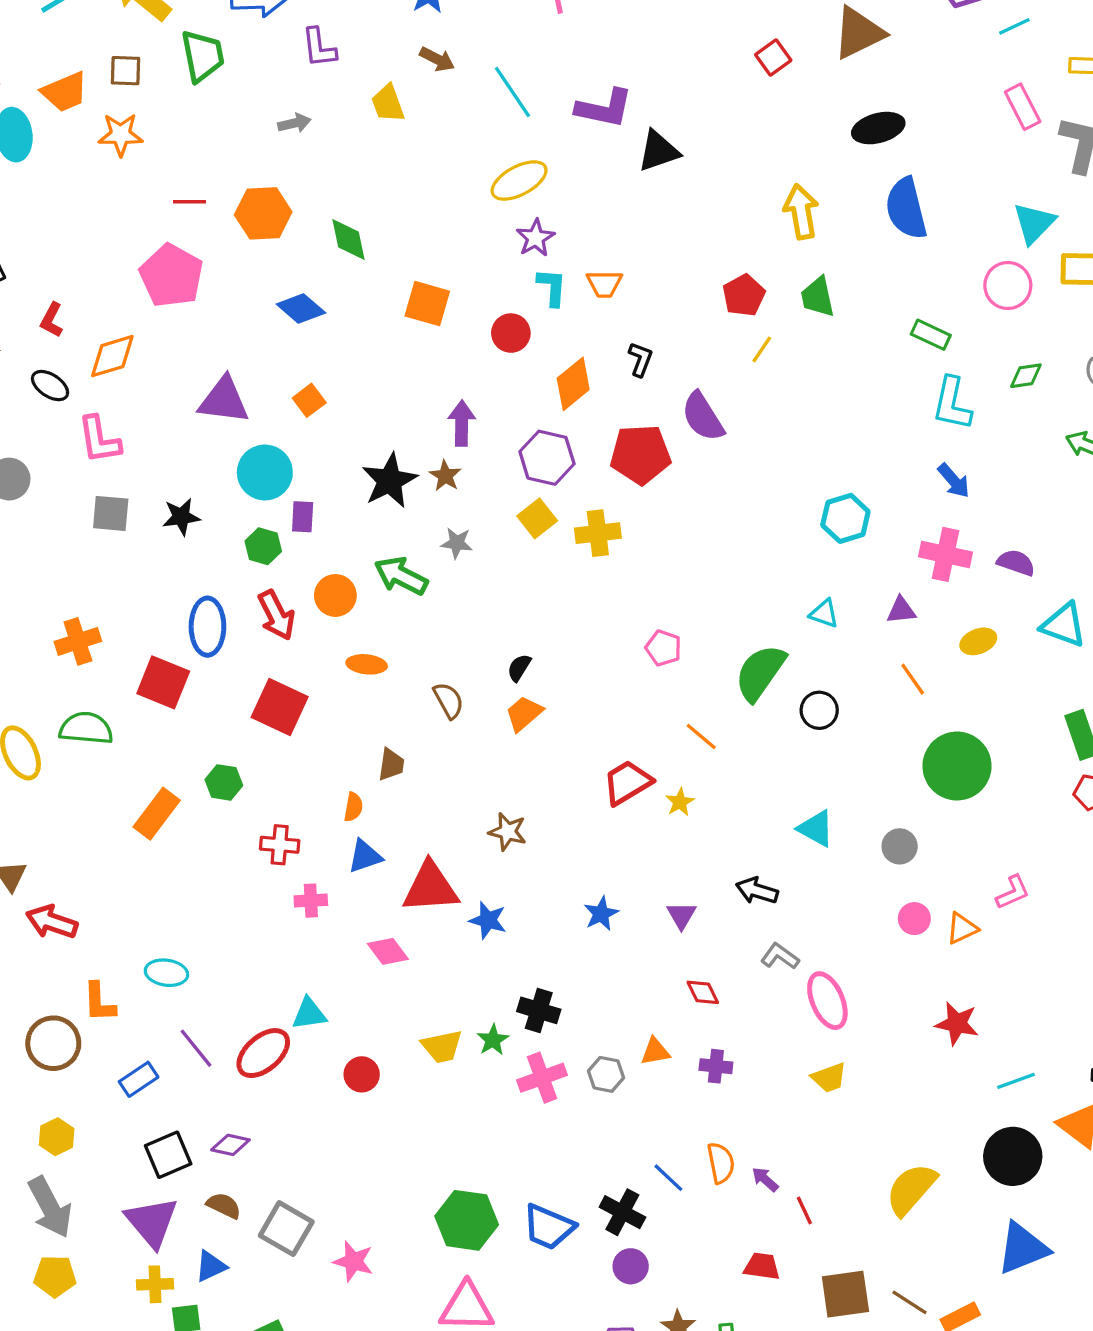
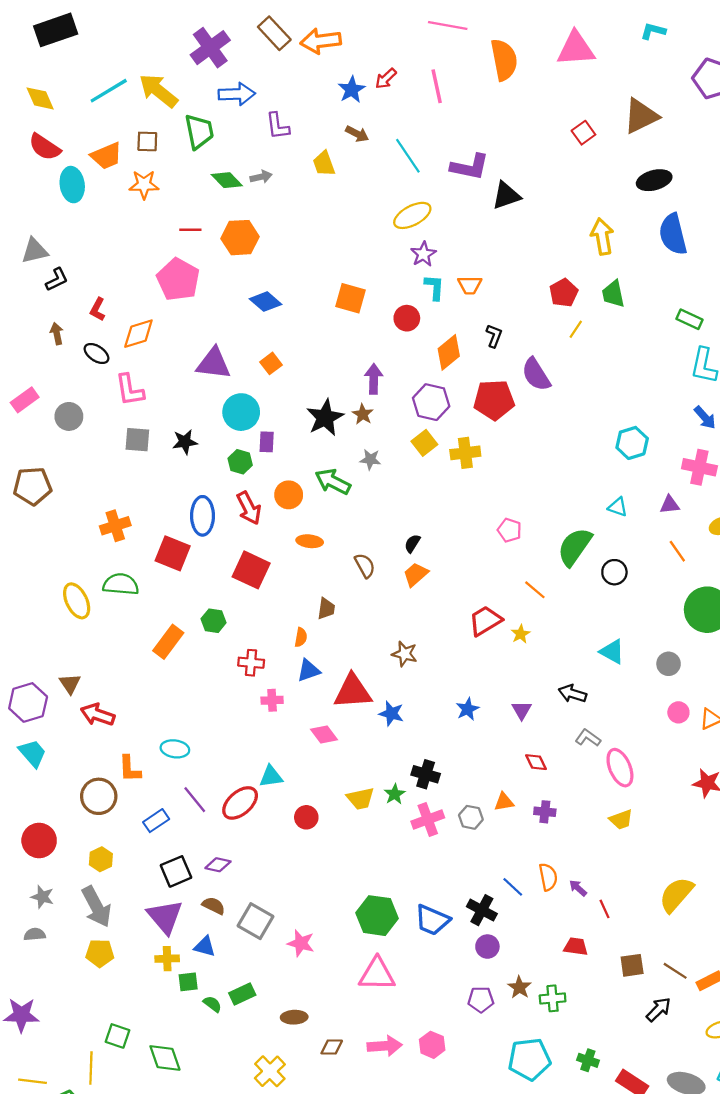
green diamond: (349, 240) -> (227, 180), moved, turned -32
blue triangle: (211, 1266) -> (205, 947), turned 40
brown square: (845, 1294) -> (632, 965), size x0.7

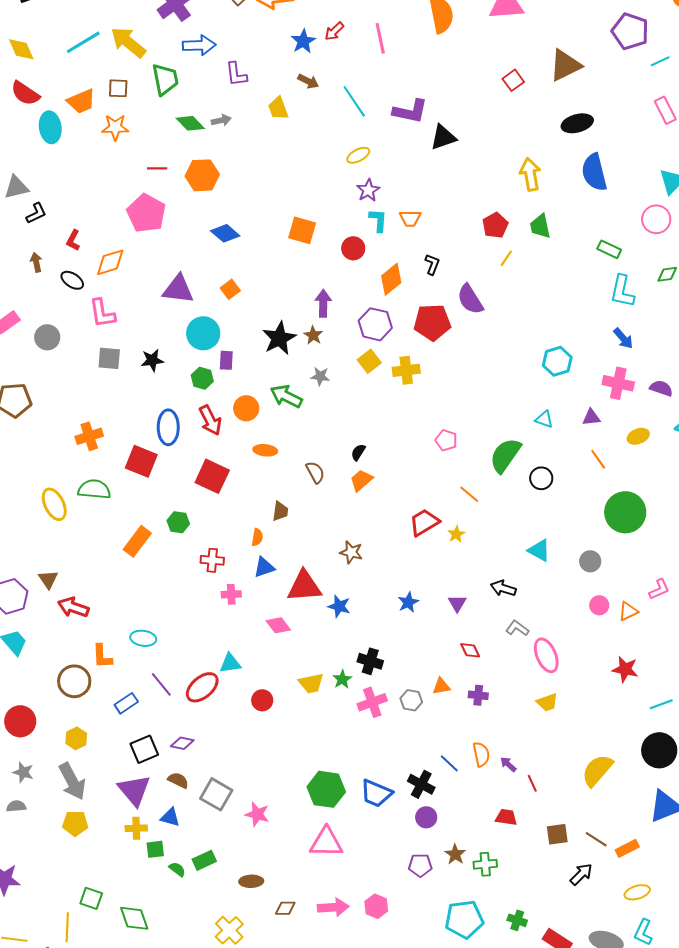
yellow ellipse: (412, 215) -> (358, 155), size x0.7

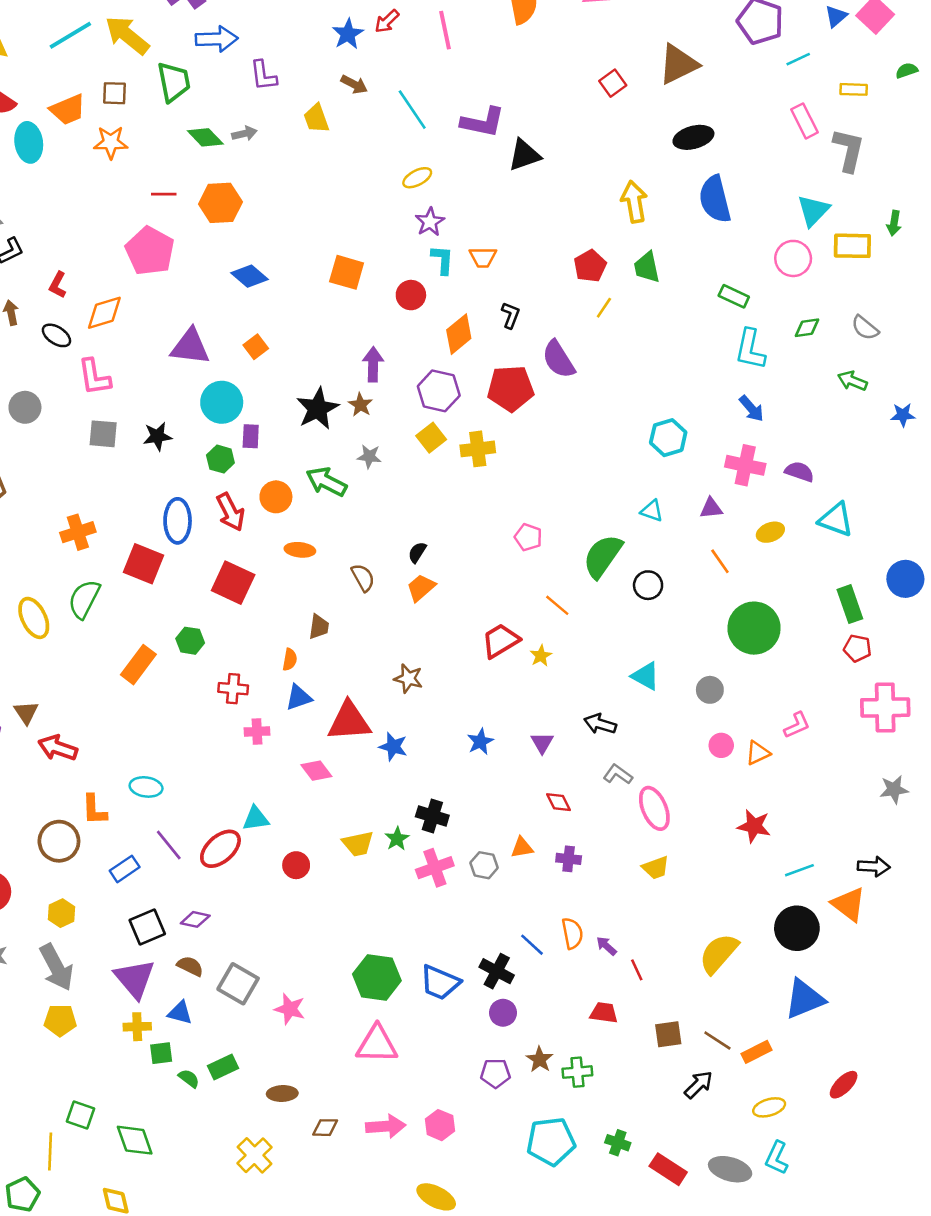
green semicircle: (94, 489) -> (84, 599), turned -68

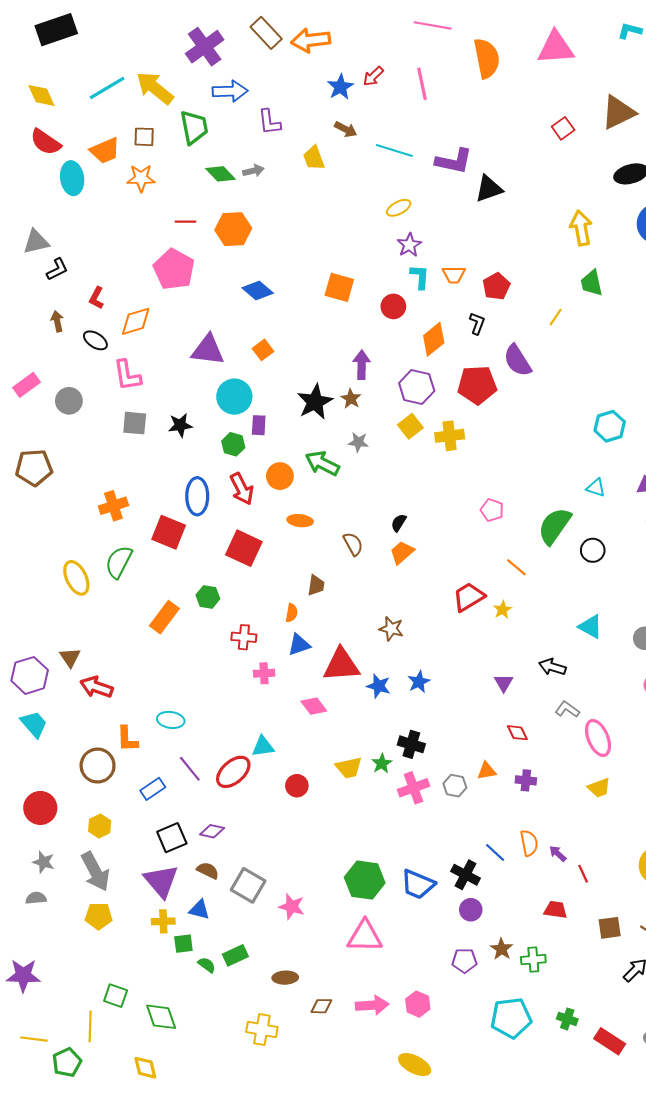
cyan line: (412, 110) -> (394, 151), turned -39
red pentagon: (590, 266) -> (496, 286), moved
blue star: (480, 742) -> (419, 682), moved
yellow cross: (254, 1155) -> (262, 1030), turned -36

